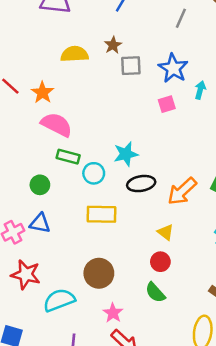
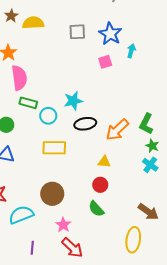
brown star: (113, 45) -> (11, 16), moved
pink semicircle: (57, 125) -> (19, 78), turned 55
yellow triangle: (166, 232) -> (104, 162), turned -32

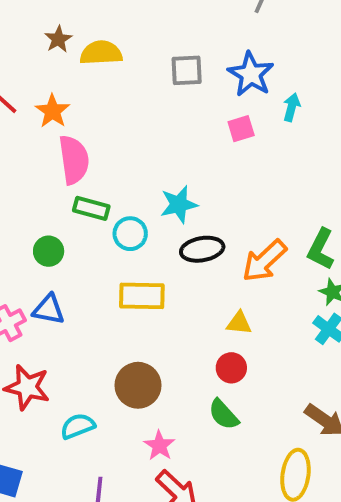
cyan semicircle: (21, 215) -> (78, 426), size x0.7

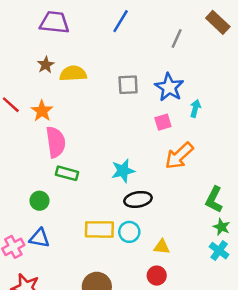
cyan circle: (130, 234) -> (129, 232), moved
orange arrow: (264, 261) -> (179, 156), moved

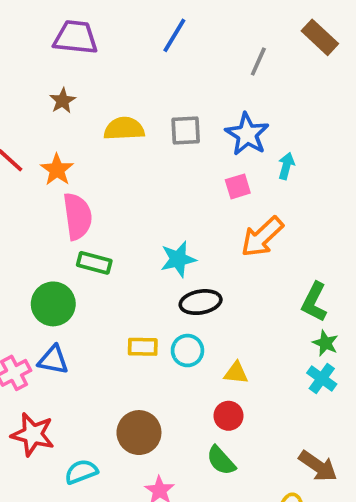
yellow semicircle: (73, 74) -> (124, 129), moved
green circle: (39, 201) -> (53, 304), size x1.5
yellow rectangle: (99, 229) -> (143, 347), size x0.7

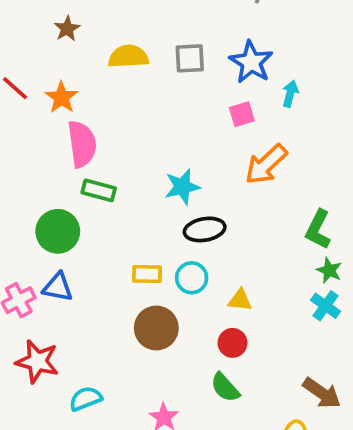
brown circle: (139, 433) -> (156, 328), moved

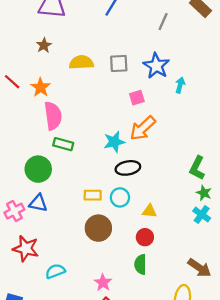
pink square: (242, 114) -> (137, 98), moved
orange arrow: (266, 164) -> (143, 128), moved
green semicircle: (225, 388) -> (140, 264), turned 42

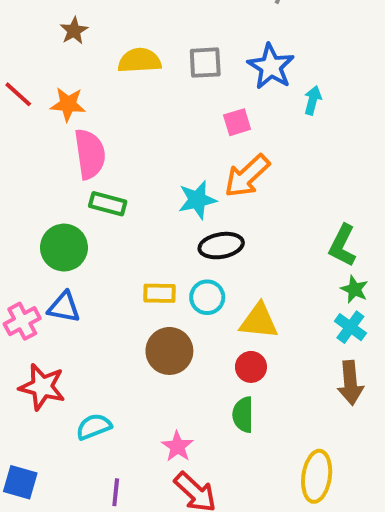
orange star: (40, 87) -> (68, 104), turned -30
yellow triangle: (149, 211) -> (259, 321), size x1.5
brown arrow: (199, 268) -> (350, 383), moved, turned 50

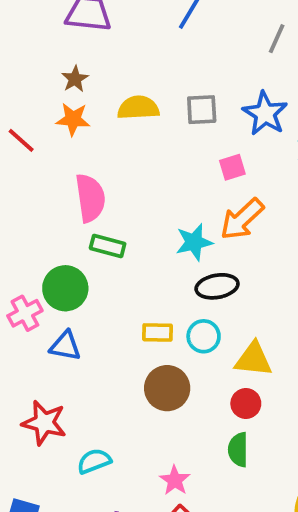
orange star: (68, 104) -> (73, 119), moved
pink cross: (22, 321) -> (25, 313), moved

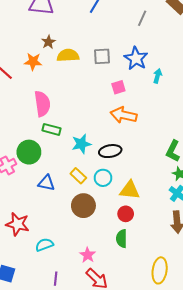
brown star: (75, 79) -> (48, 42), moved
orange arrow: (242, 219) -> (124, 115), turned 55
cyan star: (194, 242) -> (81, 144), moved
yellow rectangle: (157, 332) -> (78, 176), turned 42
blue triangle: (65, 346) -> (46, 183), moved

